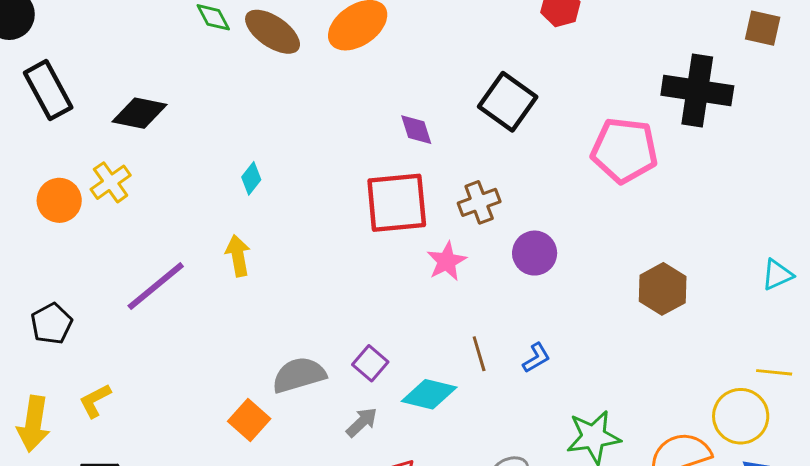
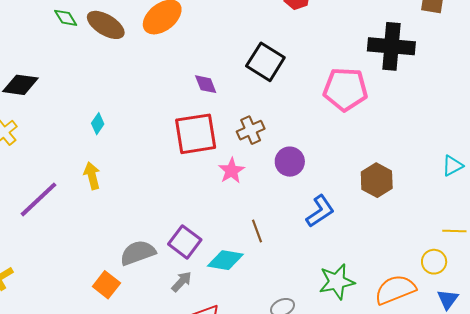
blue L-shape: (536, 358) -> (320, 211), moved, size x1.6
purple square: (370, 363) -> (185, 242), size x1.4
yellow circle: (741, 416) -> (434, 262), size x0.7

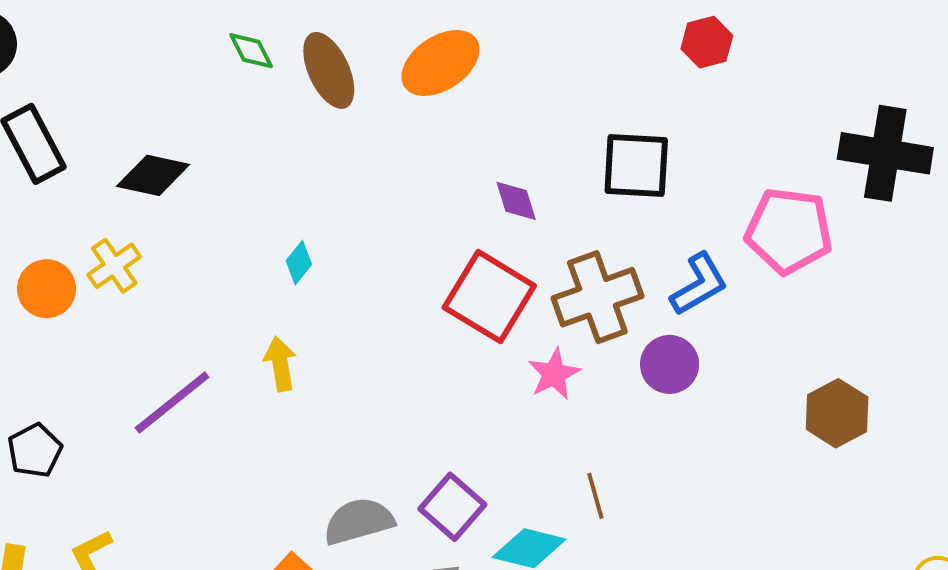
brown ellipse: (106, 25) -> (329, 70), turned 30
black square: (265, 62) -> (636, 165), turned -33
brown cross: (251, 130) -> (597, 297), size x1.6
red square: (196, 134) -> (489, 297), turned 36
blue L-shape: (320, 211) -> (699, 284), moved

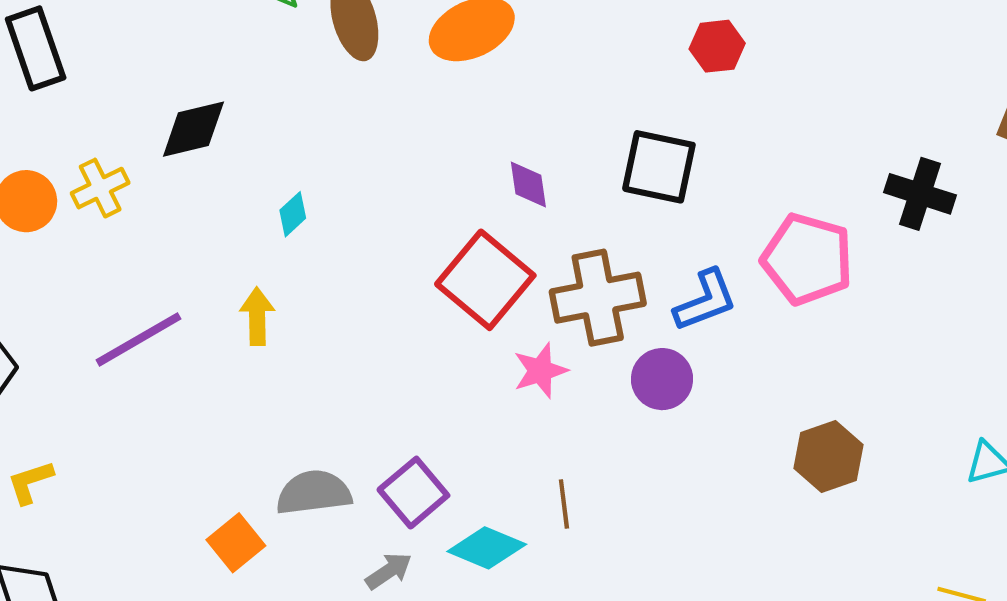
red hexagon: (707, 42) -> (717, 46), moved
black cross: (885, 153) -> (920, 194), size x0.7
black diamond: (153, 175) -> (193, 129), moved, turned -34

